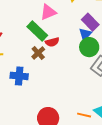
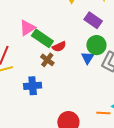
pink triangle: (48, 12) -> (27, 28), moved
blue triangle: (85, 34) -> (88, 58), moved

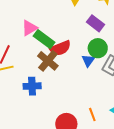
red semicircle: (59, 47) -> (60, 48), size x1.5
brown cross: (47, 60) -> (48, 61), size x1.5
orange line: (103, 113) -> (92, 114), moved, turned 64

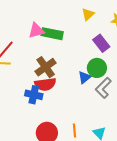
green rectangle: (44, 39) -> (52, 34), moved, turned -40
red semicircle: (60, 48) -> (45, 84), moved
blue cross: (32, 86) -> (34, 95), moved

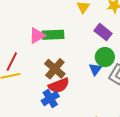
blue cross: (34, 95) -> (50, 98), turned -30

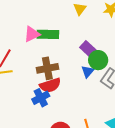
purple rectangle: (103, 32) -> (89, 49), moved
brown cross: (55, 69) -> (47, 68), turned 35

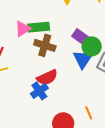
brown cross: (47, 68) -> (45, 45), moved, turned 35
blue triangle: (88, 72) -> (83, 59), size x1.5

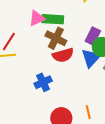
purple rectangle: (81, 37) -> (93, 36), turned 72
red semicircle: (47, 77) -> (63, 55), moved

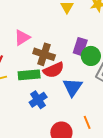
green rectangle: (53, 19) -> (29, 75), moved
blue triangle: (91, 58) -> (73, 87), moved

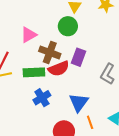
purple rectangle: (80, 47) -> (78, 57), moved
green circle: (91, 56) -> (68, 26), moved
blue triangle: (73, 87) -> (79, 102), moved

